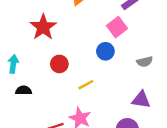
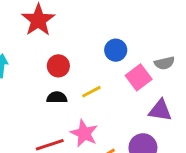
pink square: (117, 27) -> (139, 77), moved
black semicircle: (24, 90) -> (57, 97), moved

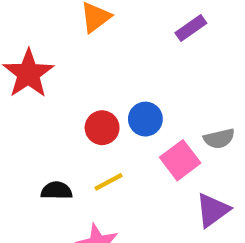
red circle: (58, 66) -> (102, 128), moved
purple triangle: (160, 110) -> (213, 210), turned -45

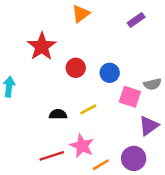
red circle: (102, 128) -> (76, 68), moved
pink square: (180, 160) -> (130, 97), turned -35

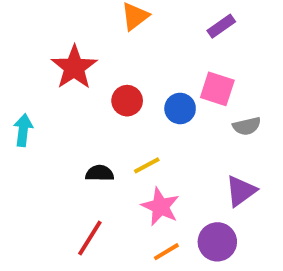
pink square: (130, 97) -> (217, 89), moved
pink star: (82, 146) -> (160, 207), moved
red line: (52, 156) -> (90, 238), turned -40

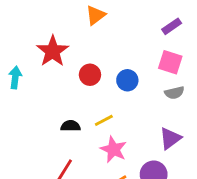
purple rectangle: (221, 26) -> (172, 26), moved
pink square: (217, 89) -> (170, 62), moved
cyan arrow: (23, 130) -> (15, 78), moved

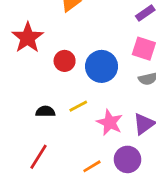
blue circle: (127, 80) -> (102, 66), size x1.5
pink star: (113, 149) -> (110, 122), moved

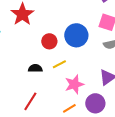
red circle: (65, 61) -> (49, 41), moved
pink star: (110, 122) -> (74, 84), moved, turned 30

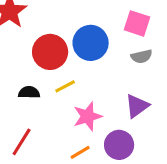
red circle: (49, 41) -> (50, 52), size x1.5

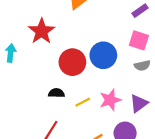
yellow line: (65, 86) -> (83, 102), moved
pink star: (88, 116) -> (110, 100), moved

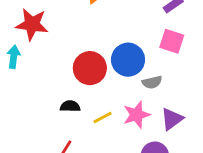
red star: (42, 31) -> (32, 24), moved, turned -30
gray semicircle: (142, 66) -> (152, 82), moved

